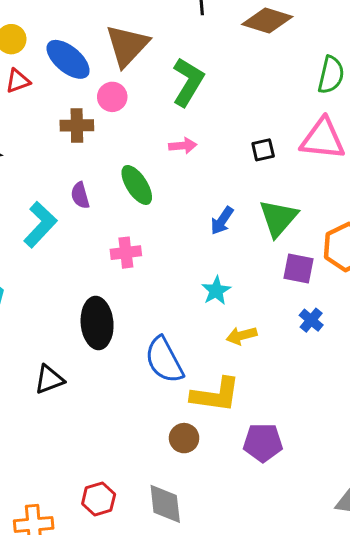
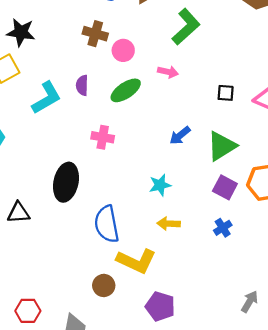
pink circle: (112, 97) -> (123, 50), moved
green ellipse: (137, 185) -> (126, 90), turned 72

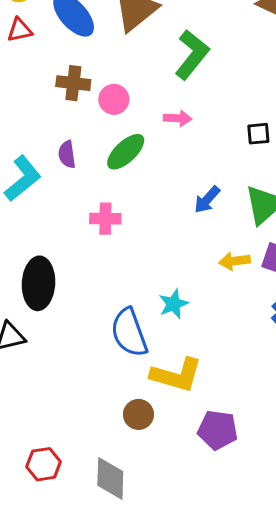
black ellipse: (66, 182) -> (39, 283), moved
cyan star: (160, 185) -> (173, 304), moved
yellow arrow: (169, 224) -> (235, 261), moved

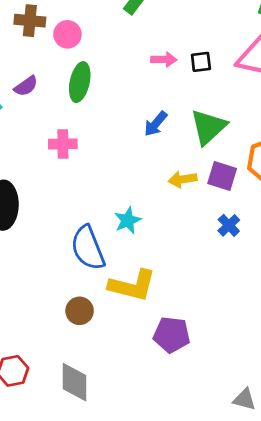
pink arrow: (178, 118) -> (164, 59), moved
green ellipse: (126, 152) -> (80, 82), turned -33
purple semicircle: (67, 154) -> (26, 86), turned -115
brown circle: (138, 414) -> (80, 311), moved

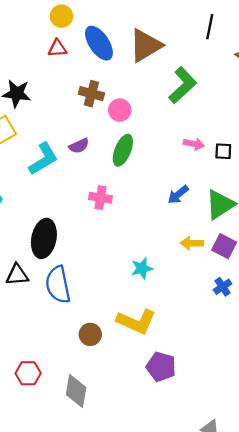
blue semicircle: (88, 248) -> (58, 285), moved

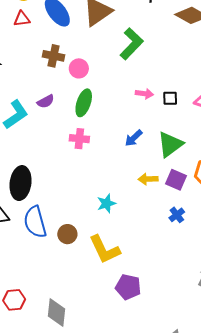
pink cross: (101, 198) -> (79, 139), moved
yellow L-shape: (136, 321) -> (104, 249), turned 44
brown circle: (90, 334) -> (67, 234), moved

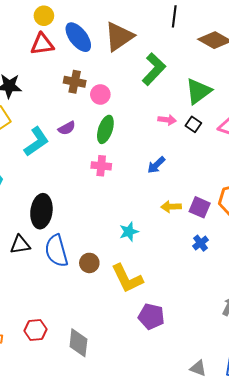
red triangle: (22, 19) -> (42, 44), size x1.4
black square: (170, 98) -> (193, 124), turned 35
green triangle: (170, 144) -> (198, 91), moved

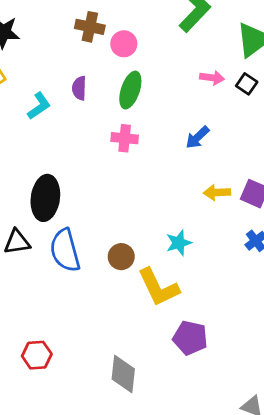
purple semicircle: (67, 128) -> (79, 88), turned 120
cyan L-shape: (36, 142) -> (39, 106), size x0.7
cyan star: (129, 232) -> (179, 243), moved
brown circle: (89, 263) -> (121, 257), moved
gray diamond: (78, 343) -> (123, 374), moved

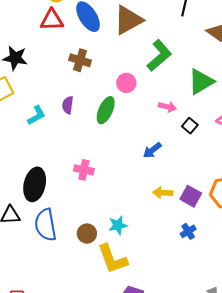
pink circle: (124, 44) -> (126, 83), moved
black square: (247, 84) -> (190, 126), moved
pink cross: (125, 138) -> (84, 170), moved
cyan star: (179, 243) -> (118, 225), moved

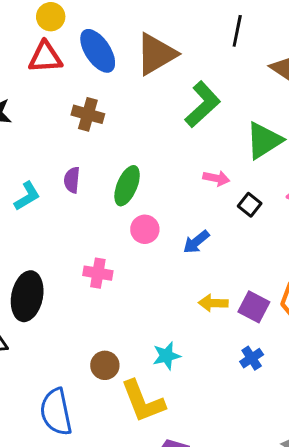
pink circle: (126, 83) -> (145, 229), moved
blue semicircle: (46, 225) -> (56, 412), moved
cyan star: (118, 225) -> (166, 356), moved

